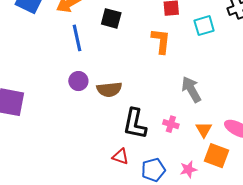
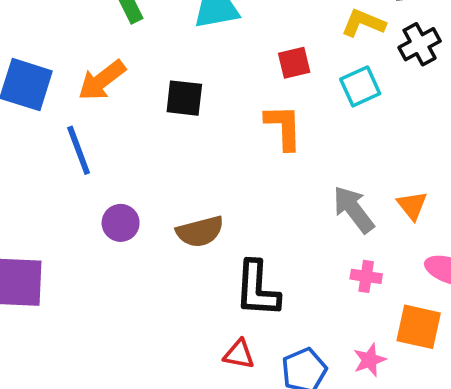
blue line: (77, 38) -> (79, 150), moved
purple circle: (78, 81) -> (121, 223), moved
pink cross: (171, 124) -> (366, 276), moved
orange triangle: (204, 130) -> (412, 205), moved

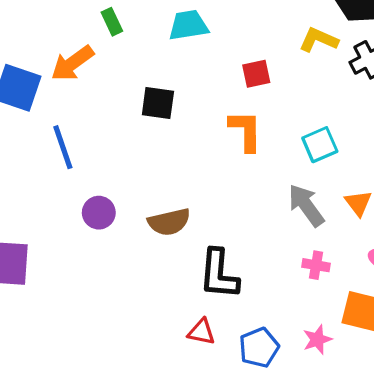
orange arrow: (102, 80) -> (72, 63), moved
cyan square: (360, 86) -> (320, 145), moved

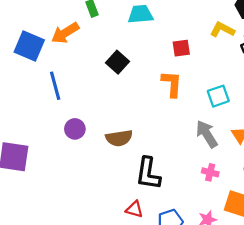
black square: (158, 103) -> (118, 62), turned 30

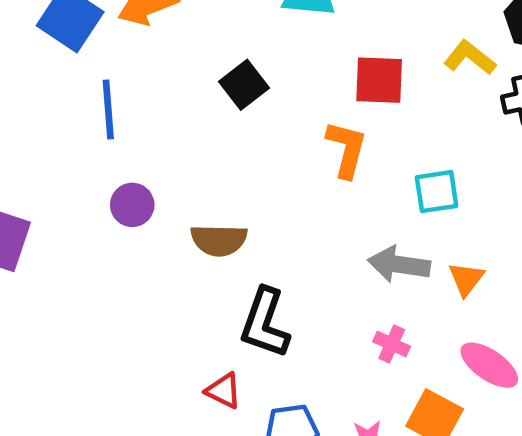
red square: (181, 48) -> (379, 80), size x1.4
gray arrow: (207, 134) -> (399, 264), turned -60

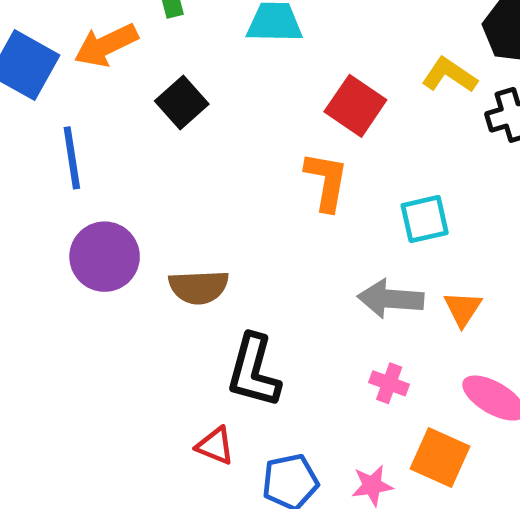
red square: (379, 80) -> (355, 106), turned 36
black square: (244, 85) -> (182, 102), moved
purple circle: (132, 205) -> (105, 257), size x1.5

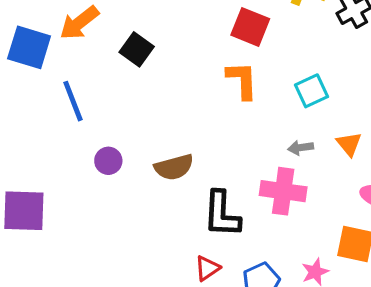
purple circle: (105, 257) -> (108, 161), size x0.6
gray arrow: (391, 299) -> (301, 148), size x0.6
pink cross: (389, 383) -> (283, 191), moved, size x1.8
red triangle: (215, 446) -> (207, 268), turned -44

